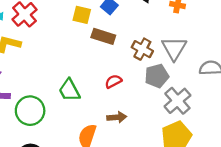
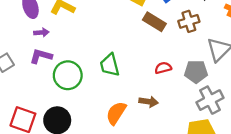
brown cross: (142, 49) -> (189, 21), moved, turned 30
red semicircle: (113, 81) -> (163, 68), moved

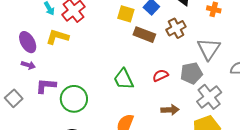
purple arrow: (41, 33) -> (28, 65), moved, turned 32
green trapezoid: (110, 65) -> (124, 79), moved
brown arrow: (149, 102) -> (170, 110), moved

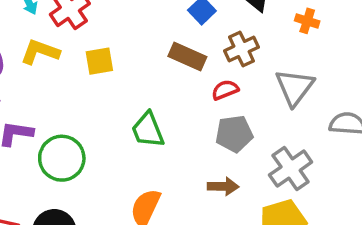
yellow square: (126, 14) -> (99, 61), moved, turned -30
gray pentagon: (191, 73) -> (234, 134), moved
red semicircle: (160, 75) -> (225, 90), moved

